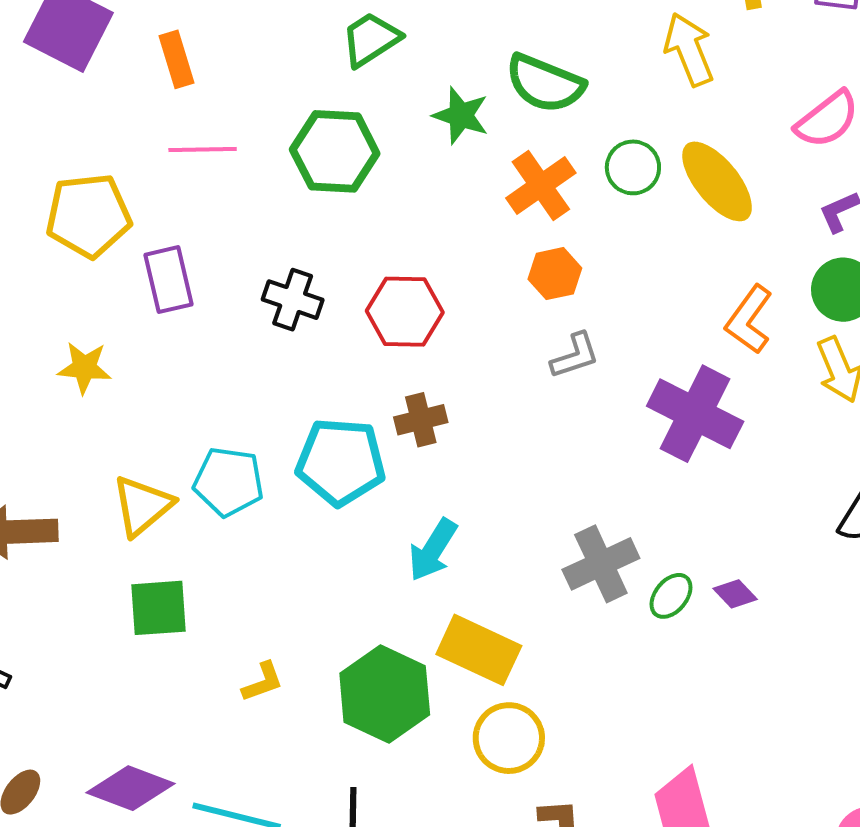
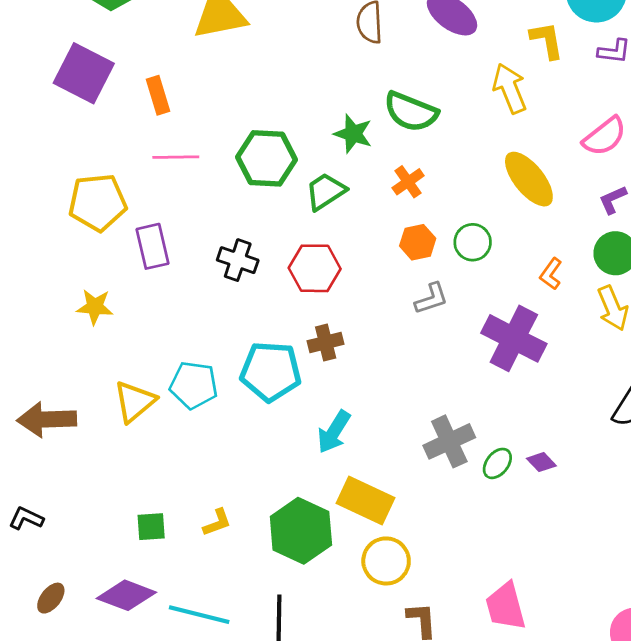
green trapezoid: (371, 39) -> (326, 191), moved
green circle: (633, 167) -> (473, 242), moved
orange cross: (541, 185) -> (408, 182), size x0.7
orange L-shape: (749, 320) -> (551, 274), size x0.7
green square: (158, 608) -> (151, 527), moved, size x0.7

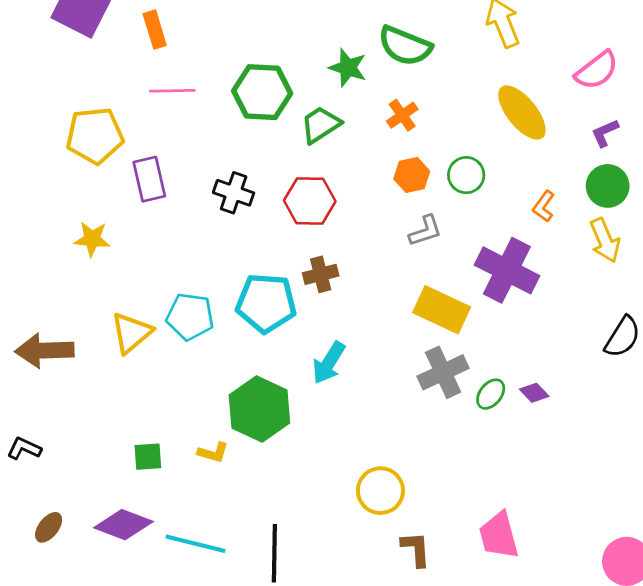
yellow rectangle: (365, 501) -> (442, 310), moved
yellow L-shape: (217, 523) -> (213, 453), turned 36
green hexagon: (301, 531) -> (259, 409), moved

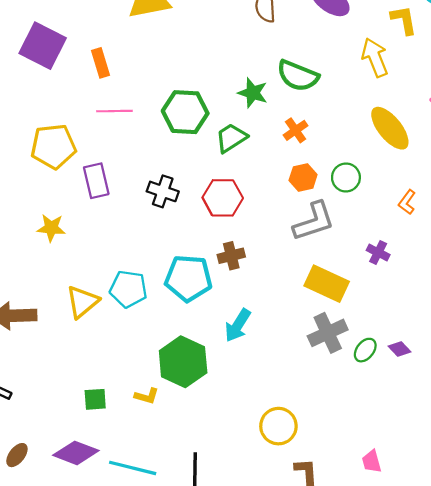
gray L-shape: (425, 231) -> (314, 221), size x1.6
purple cross: (507, 270) -> (378, 253), size x0.5
pink trapezoid: (499, 536) -> (372, 461), size x0.6

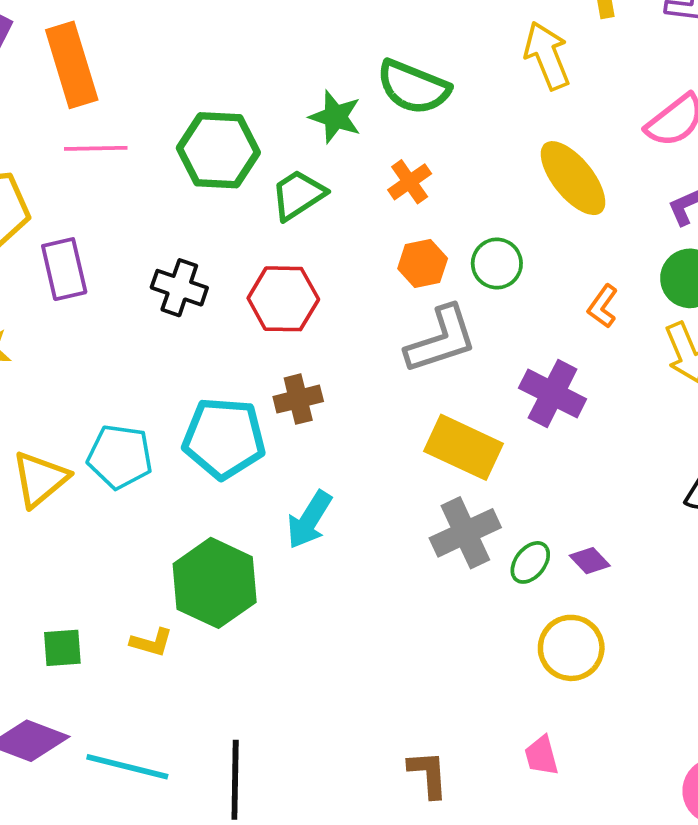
orange rectangle: (101, 63) -> (72, 65), size x1.6
purple cross: (378, 253) -> (553, 394), size x1.6
yellow circle: (278, 426) -> (571, 648), moved

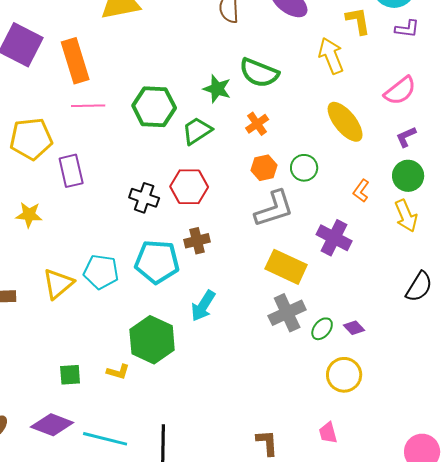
black cross: (179, 288) -> (144, 198), moved

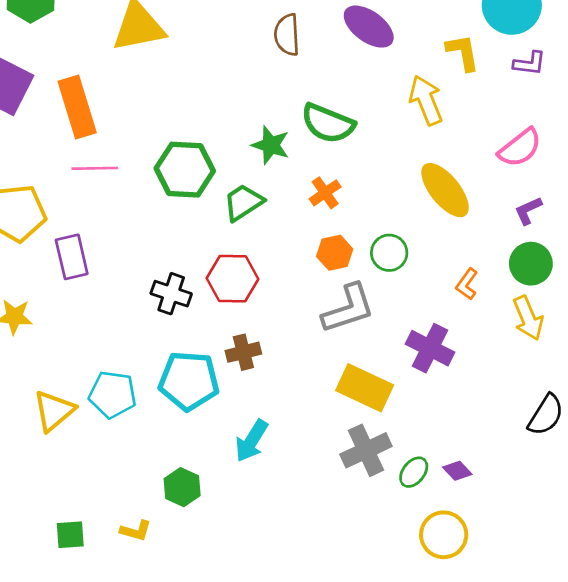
green hexagon: (152, 340) -> (182, 487), size x0.6

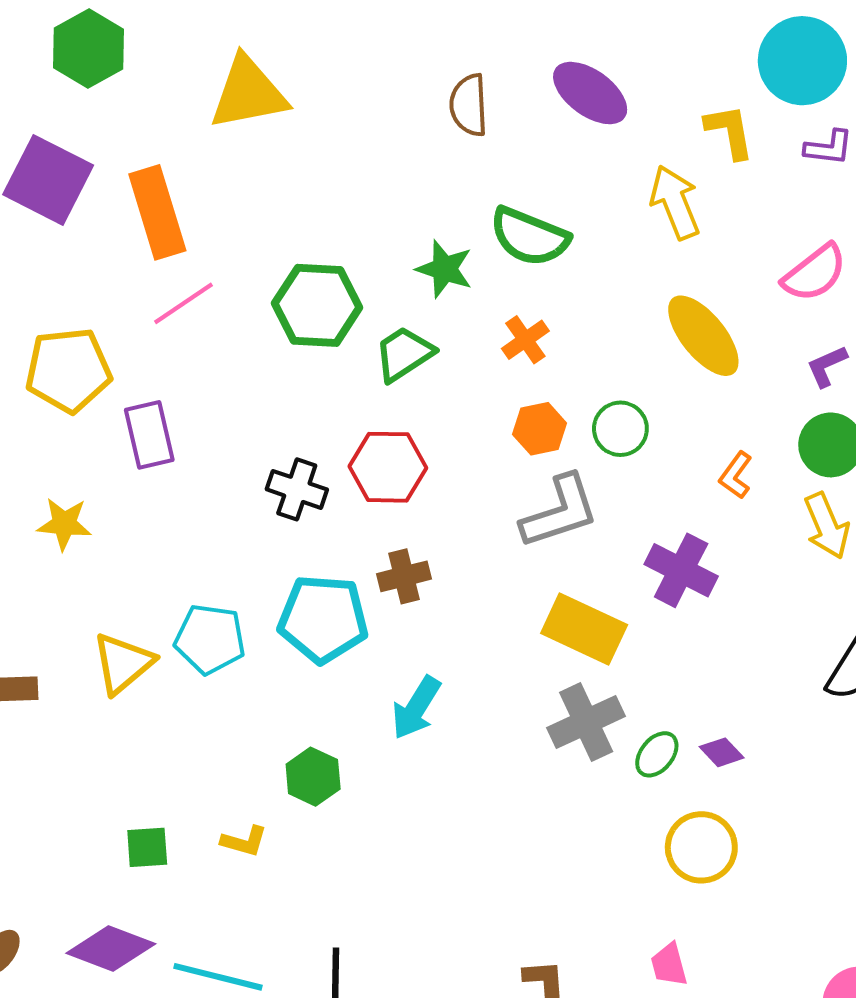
pink line: (95, 168) -> (184, 303), turned -33

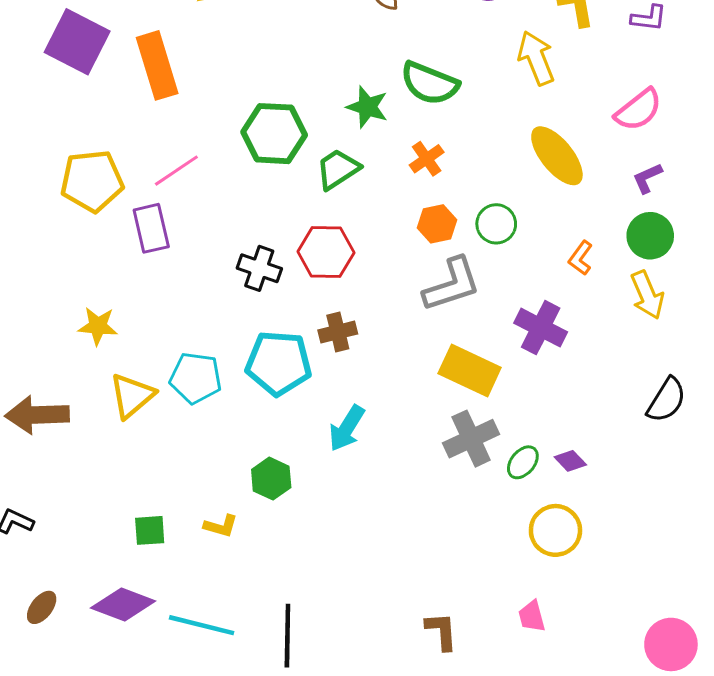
pink line: (184, 303) -> (176, 171), moved
yellow star: (64, 524) -> (98, 326), moved

